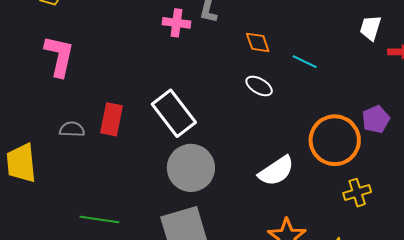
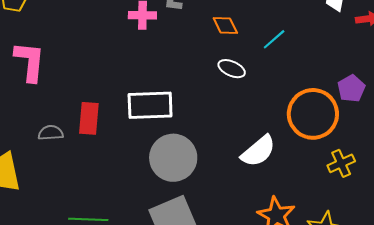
cyan line: (305, 62) -> (274, 39), turned -60
white rectangle: (174, 113) -> (150, 105), turned -48

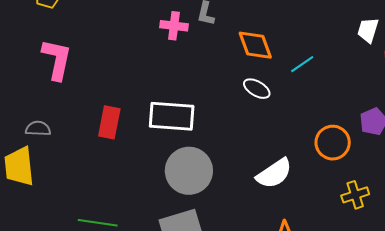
orange diamond: (225, 26) -> (255, 45), size x1.4
orange circle: (313, 114) -> (333, 143), size x0.7
gray semicircle: (51, 133) -> (38, 129), moved

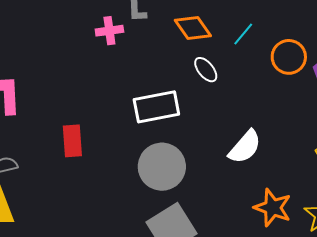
white ellipse: (257, 89) -> (206, 70), turned 36
white rectangle: (172, 116) -> (156, 107), moved
orange circle: (333, 143) -> (289, 57), moved

